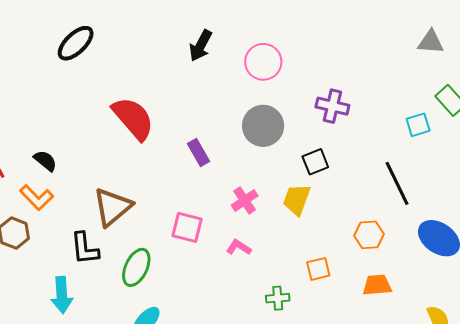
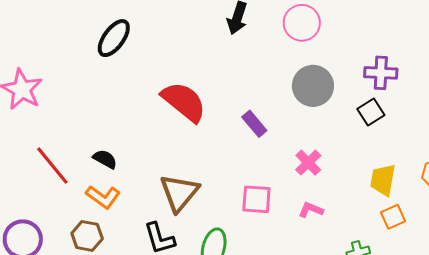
purple cross: (332, 106) -> (381, 73), moved
yellow trapezoid: (297, 199) -> (383, 180), moved

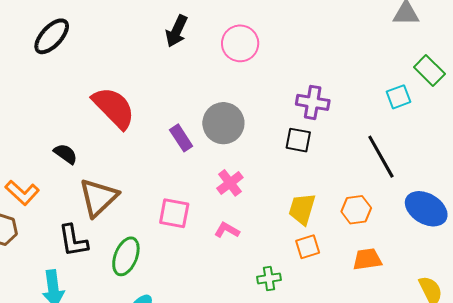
gray circle: (313, 86) -> (223, 123), moved
black square: (371, 112) -> (298, 140), turned 36
black semicircle: (105, 159) -> (66, 154), moved

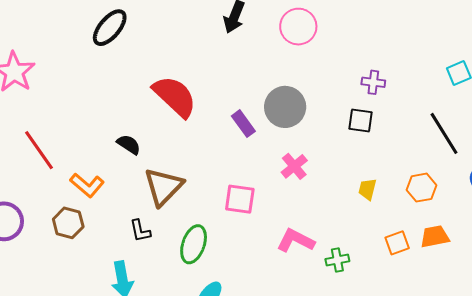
purple cross: (313, 102) -> (373, 82), size x0.7
yellow trapezoid: (302, 209) -> (367, 189), size x0.7
pink L-shape: (227, 230) -> (296, 241), moved, size x1.5
black L-shape: (73, 241) -> (140, 231), size x0.7
orange square: (308, 247) -> (397, 243), moved

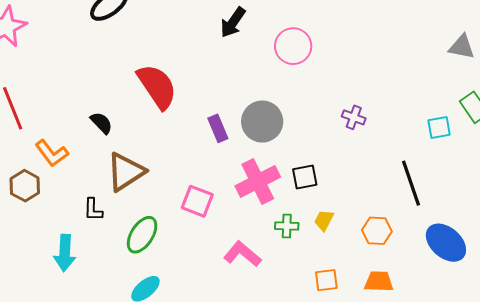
black square: (361, 121) -> (305, 177), moved, turned -32
pink cross: (294, 166) -> (258, 181), size x1.6
orange square: (397, 243) -> (326, 280), moved
green cross: (337, 260) -> (287, 226), moved

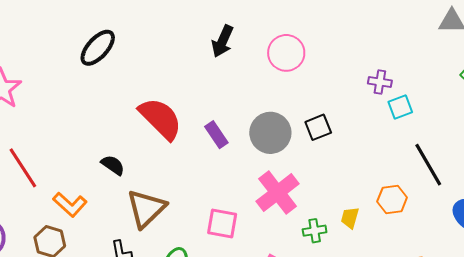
purple cross: (354, 117) -> (380, 82), moved
purple rectangle: (218, 128) -> (216, 135), moved
cyan square: (439, 128) -> (400, 107), moved
black square: (305, 177) -> (318, 127), moved
orange hexagon: (377, 231) -> (392, 200), moved

